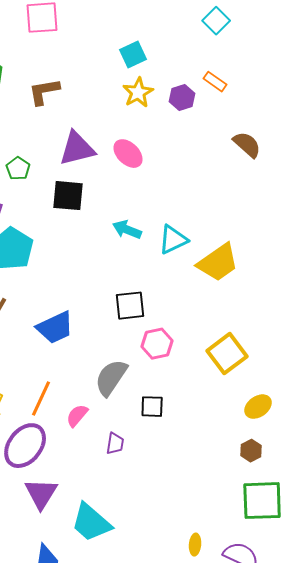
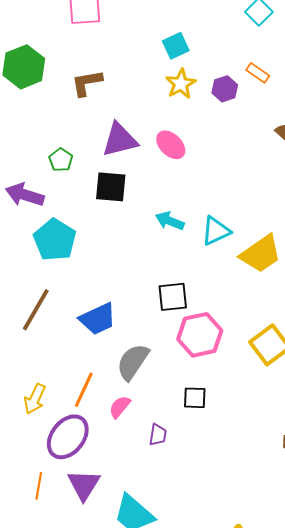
pink hexagon: (157, 344) -> (200, 335), size x1.4
gray semicircle: (111, 378) -> (133, 362), moved

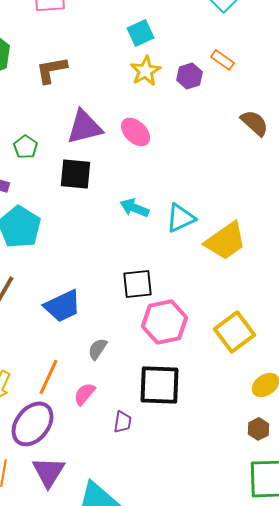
gray semicircle: (133, 362) -> (98, 349), size x0.6
black square: (195, 398) -> (160, 385), size x1.8

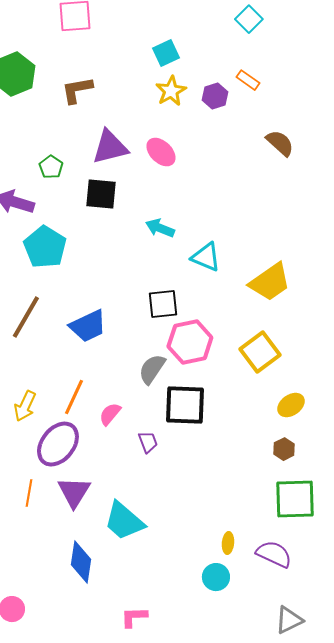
cyan triangle: (181, 218) -> (206, 257), moved, turned 48
yellow trapezoid: (226, 241) -> (270, 282), moved
gray semicircle: (98, 349) -> (152, 369), moved, size x1.4
purple trapezoid: (123, 422) -> (148, 442), turned -30

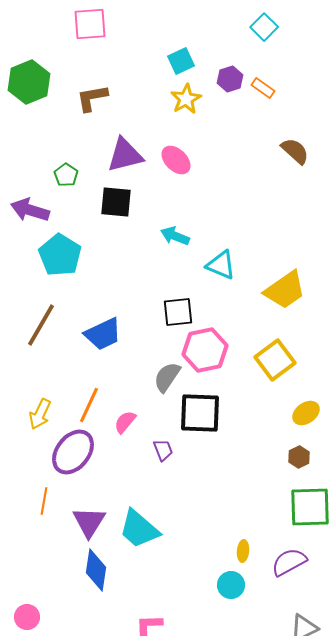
purple hexagon: (215, 96) -> (230, 79), moved
purple triangle: (74, 492) -> (89, 522), moved
purple semicircle: (274, 554) -> (289, 562), turned -54

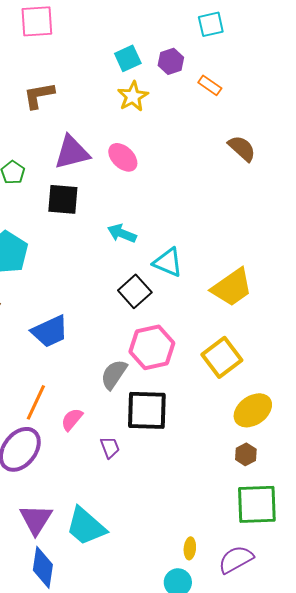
cyan square: (264, 27) -> (211, 24), turned 32
purple hexagon: (230, 79) -> (171, 61), moved
black square: (178, 312) -> (135, 291), moved, turned -36
yellow ellipse: (306, 413) -> (253, 410), size x1.4

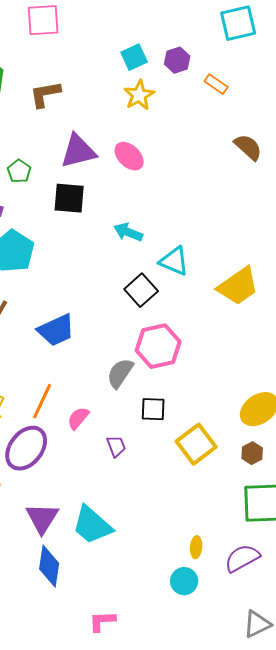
cyan square: (211, 24) -> (238, 23), moved, size x1.4
yellow square: (222, 357) -> (196, 444), moved
black square: (147, 410) -> (153, 409), size x0.6

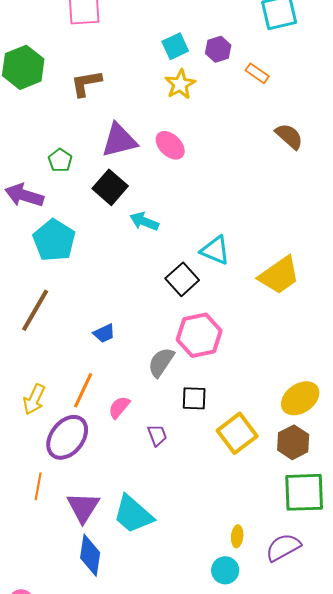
black square: (69, 198) -> (110, 187), turned 36
cyan arrow: (128, 232) -> (144, 221), moved
blue trapezoid: (56, 330) -> (104, 333), moved, size x0.6
brown hexagon: (252, 453) -> (293, 442), size x1.5

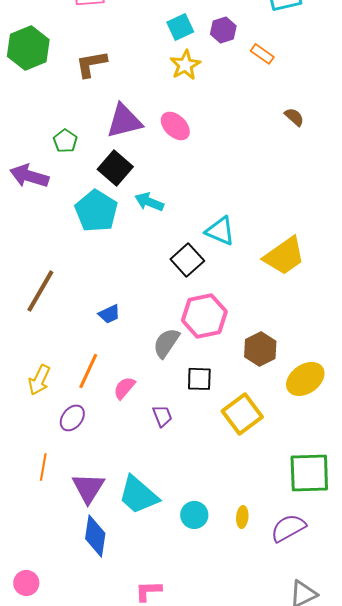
brown semicircle: (289, 136) -> (294, 117), size x0.7
cyan pentagon: (54, 240) -> (96, 211), moved
purple ellipse: (67, 437) -> (72, 418), size x0.6
brown hexagon: (293, 442) -> (260, 349), moved
cyan circle: (225, 570) -> (194, 515), moved

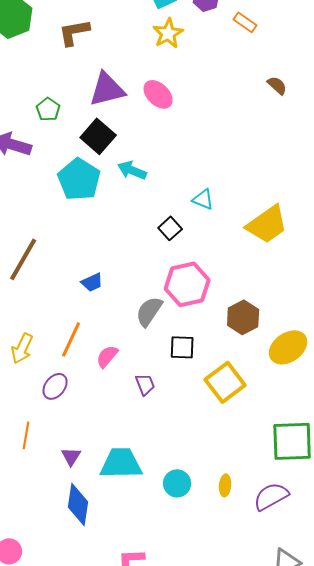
cyan triangle: (220, 231) -> (203, 199), size x0.7
black square: (187, 260) -> (170, 228), size x0.7
purple triangle: (88, 488) -> (71, 456), size x0.6
cyan trapezoid: (138, 495) -> (121, 463), turned 138

